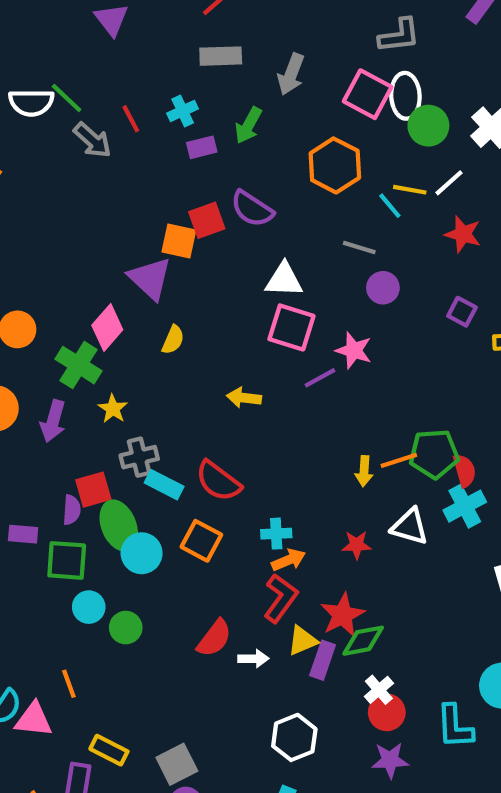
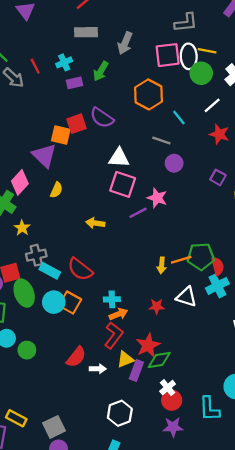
pink square: (368, 94) -> (168, 55), turned -36
yellow line: (410, 190) -> (207, 51), moved
cyan circle: (142, 553) -> (54, 302), moved

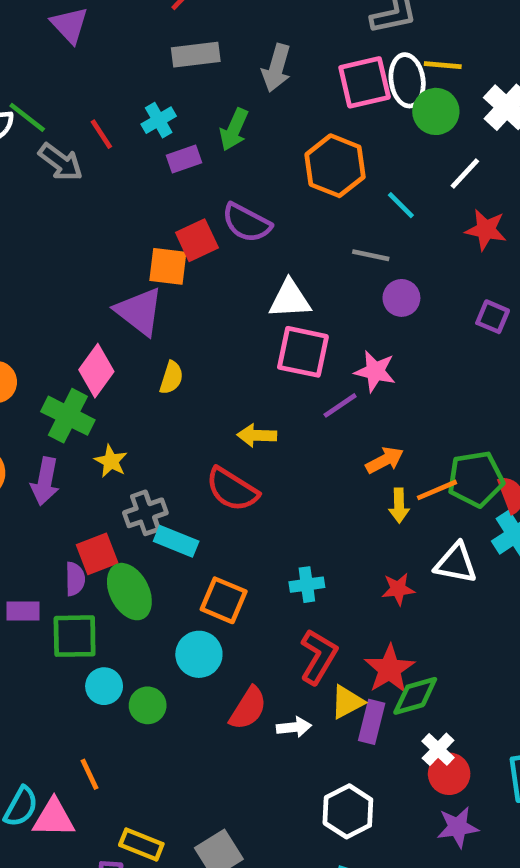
red semicircle: (80, 269) -> (232, 489), moved
cyan circle: (54, 302) -> (199, 654), moved
orange arrow: (118, 314) -> (385, 460), moved

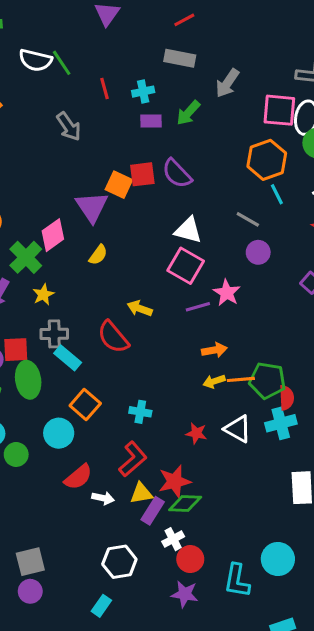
gray arrow: (61, 162) -> (69, 127), moved
orange hexagon: (335, 166) -> (267, 160), moved
yellow arrow: (399, 506) -> (214, 381), turned 55
white cross: (438, 749) -> (173, 539), moved

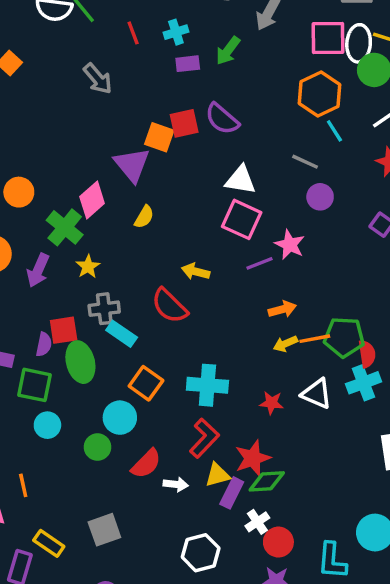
cyan cross: (140, 412) -> (207, 385), size x1.6
green circle: (16, 454) -> (97, 447), moved
gray square: (30, 562) -> (104, 530), moved

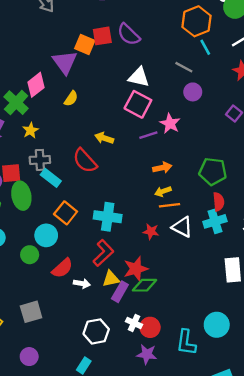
green pentagon: (344, 337) -> (213, 171), moved
orange line: (315, 339) -> (170, 205), moved
white cross: (257, 522) -> (134, 323), moved, turned -35

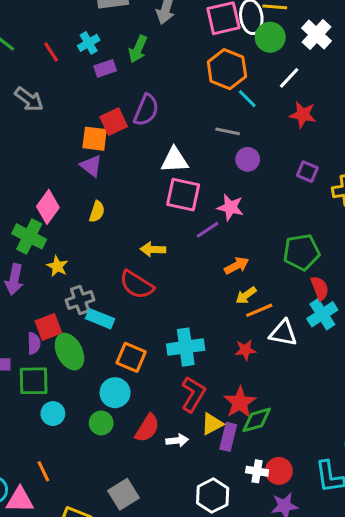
purple semicircle: (129, 34) -> (146, 110), turned -95
purple triangle: (65, 62) -> (91, 166), moved, size x0.7

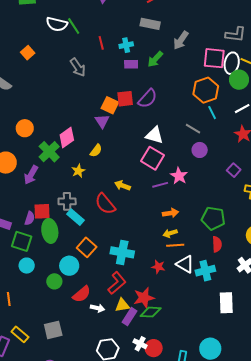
yellow star: (57, 266) -> (78, 171), moved
cyan cross: (322, 314) -> (205, 271), moved

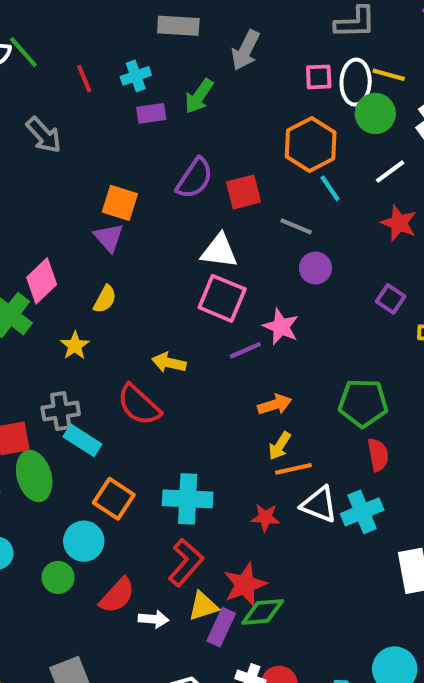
pink square: (214, 58) -> (319, 77), size x0.6
red square: (125, 99) -> (244, 192), moved
yellow arrow: (170, 233) -> (280, 446), turned -32

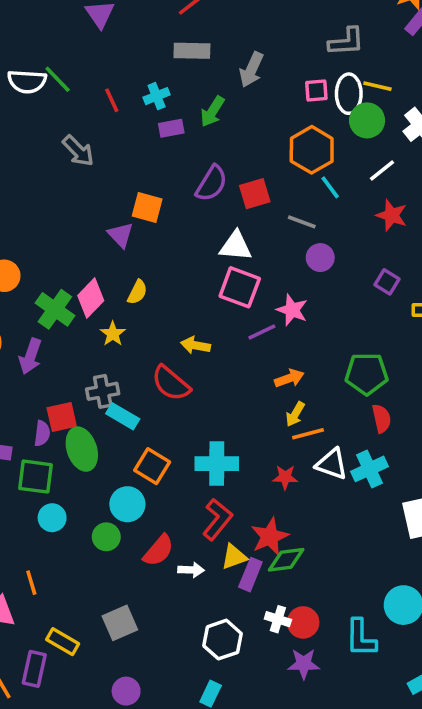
purple triangle: (109, 238) -> (121, 235), moved
pink diamond: (42, 281) -> (91, 298), moved

